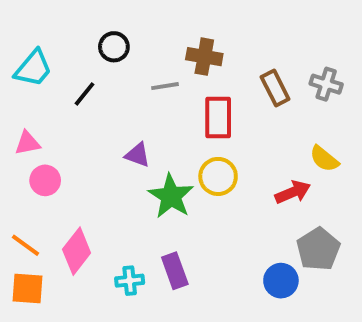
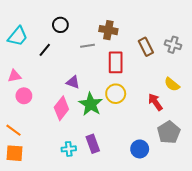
red arrow: (293, 192) -> (155, 102), turned -102
pink diamond: (77, 251) -> (61, 108), moved
blue circle: (281, 281) -> (140, 149), moved

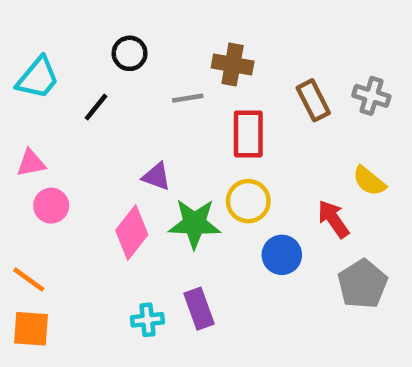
green star: (91, 104) -> (194, 224), turned -30
blue circle: (140, 149) -> (282, 255), moved

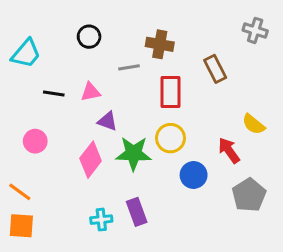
gray cross: (371, 96) -> (255, 30), moved
black line: (96, 107) -> (54, 94), moved, turned 60
pink triangle: (31, 163) -> (91, 92), moved

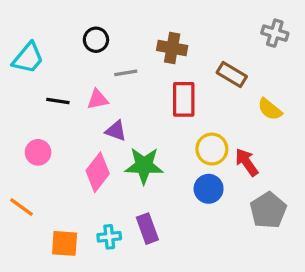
gray line: (129, 67) -> (126, 73), moved
brown rectangle: (215, 69) -> (232, 75), turned -32
yellow semicircle: (254, 124) -> (270, 109), moved
yellow circle: (170, 138) -> (212, 149), moved
orange square: (21, 226) -> (65, 243), moved

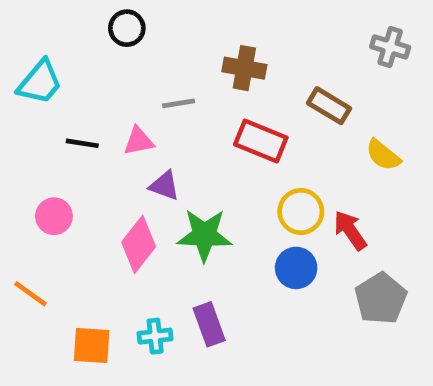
black circle: (96, 40) -> (127, 28), moved
red rectangle: (184, 99) -> (261, 141), turned -68

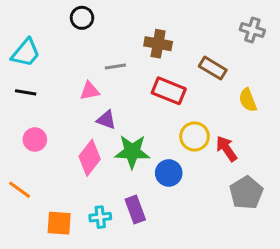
black line: (82, 143) -> (26, 92), moved
yellow semicircle: (383, 155) -> (248, 100), turned 30
blue circle: (296, 268) -> (169, 173), moved

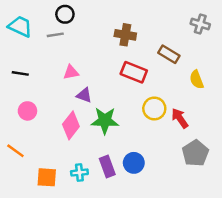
cyan trapezoid: (26, 53) -> (20, 26), moved, turned -105
gray line: (115, 67) -> (55, 35), moved
blue circle: (169, 173) -> (134, 163), moved

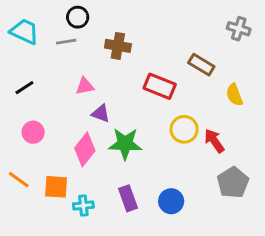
brown cross: (125, 35) -> (118, 46), moved
black line: (20, 73) -> (24, 88), turned -42
blue circle: (134, 163) -> (171, 201), moved
cyan cross: (79, 173) -> (83, 206), moved
orange square: (47, 177) -> (56, 187), moved

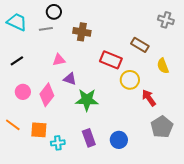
yellow circle: (184, 129) -> (130, 80), moved
pink diamond: (85, 149) -> (47, 95), moved

